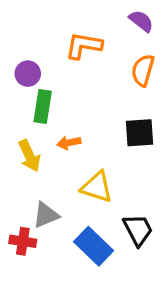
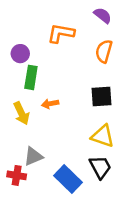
yellow triangle: (97, 187) -> (103, 136), moved

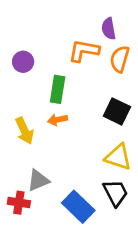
purple semicircle: (103, 15) -> (109, 29), moved, turned -138
orange L-shape: (61, 33) -> (84, 51), moved
green rectangle: (31, 77) -> (58, 89), moved
black square: (101, 97) -> (117, 111), turned 30

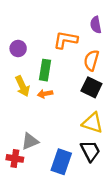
purple semicircle: (109, 29) -> (96, 25), moved
orange semicircle: (120, 59) -> (91, 60), moved
yellow arrow: (24, 131) -> (22, 86), moved
blue rectangle: (78, 207) -> (61, 162), turned 65

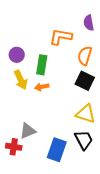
purple circle: (18, 49) -> (17, 55), moved

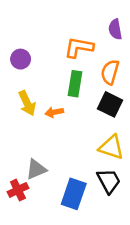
purple circle: (17, 55) -> (21, 59), moved
green rectangle: (42, 65) -> (75, 84), moved
red cross: (14, 147) -> (18, 190), turned -35

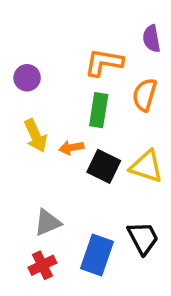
black square: (110, 104) -> (104, 166), moved
yellow triangle: (111, 147) -> (146, 166), moved
red cross: (18, 190) -> (42, 265), moved

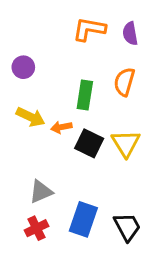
orange L-shape: (104, 62) -> (89, 29), moved
yellow arrow: (36, 136) -> (31, 117), turned -40
yellow triangle: (146, 166) -> (126, 143), turned 40
black trapezoid: (143, 238) -> (127, 227), moved

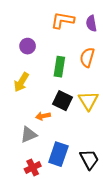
purple circle: (23, 67) -> (28, 46), moved
yellow arrow: (31, 117) -> (21, 82), turned 96
orange arrow: (61, 127) -> (43, 116), moved
red cross: (36, 228) -> (33, 168), moved

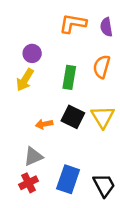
yellow arrow: (21, 82) -> (25, 80), moved
orange arrow: (43, 116) -> (44, 124), moved
red cross: (33, 168) -> (29, 183), moved

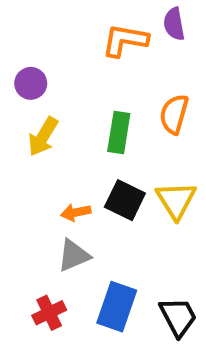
purple semicircle: (106, 27) -> (174, 24), moved
purple circle: (32, 53) -> (31, 83), moved
gray triangle: (33, 156) -> (74, 255), moved

